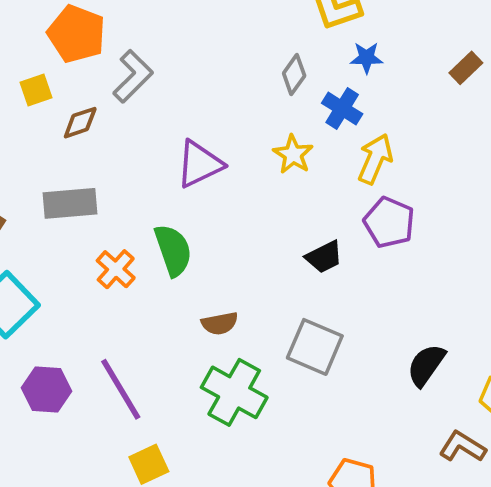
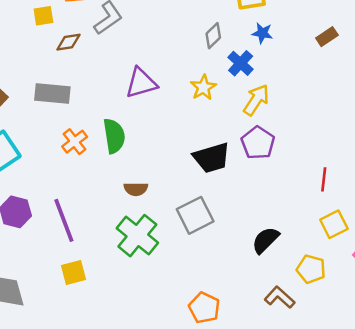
brown rectangle: (466, 68) -> (327, 37), moved
black trapezoid: (324, 257) -> (212, 158), size x1.5
gray square: (315, 347) -> (195, 215), turned 30

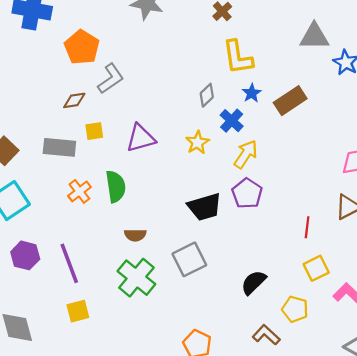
yellow square: (43, 16) -> (94, 131), moved
blue star: (262, 33) -> (252, 93), turned 30
brown rectangle: (327, 37) -> (290, 101), moved, size x1.6

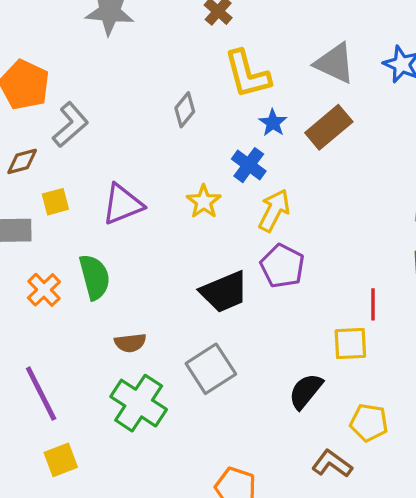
gray triangle: (314, 36) -> (335, 63), moved, turned 32
gray diamond: (207, 95) -> (185, 110), moved
yellow square: (316, 268) -> (350, 343), moved, turned 30

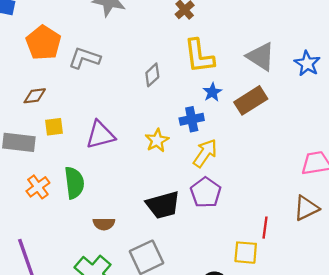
gray L-shape: (70, 125) -> (84, 58), moved, turned -128
blue cross: (249, 165) -> (192, 119), turned 35
brown semicircle: (130, 343) -> (104, 224), moved

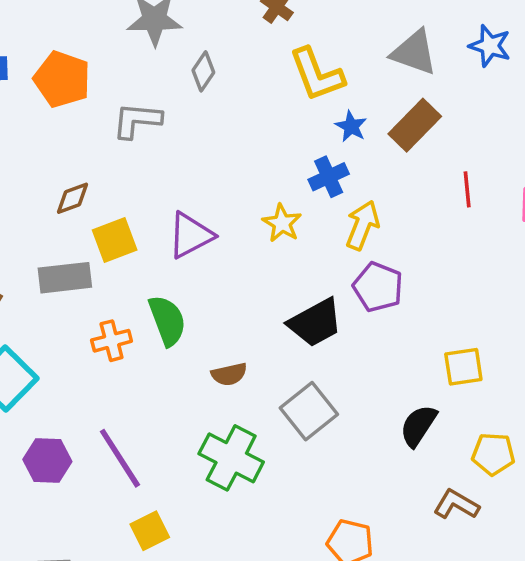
orange pentagon: (43, 43) -> (62, 79), moved
gray diamond: (152, 75) -> (203, 71), moved
yellow square: (54, 127) -> (115, 240), size x1.4
orange cross: (38, 187) -> (112, 341), turned 35
red line: (265, 228) -> (467, 189), moved

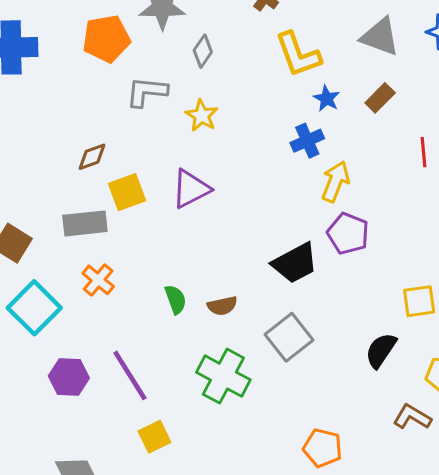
orange pentagon: (62, 79) -> (106, 39), moved, turned -30
brown rectangle: (415, 125) -> (380, 98), size x0.7
yellow star: (282, 223) -> (202, 116), moved
green semicircle: (167, 321) -> (176, 299), moved, size x0.7
orange cross: (112, 341) -> (98, 280), moved, turned -36

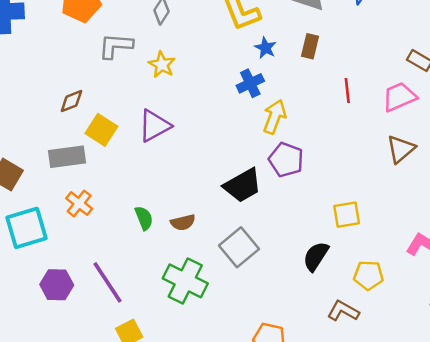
brown rectangle: (380, 98) -> (310, 46), turned -30
yellow square: (127, 192) -> (101, 130), turned -36
cyan square: (34, 308) -> (27, 228), turned 30

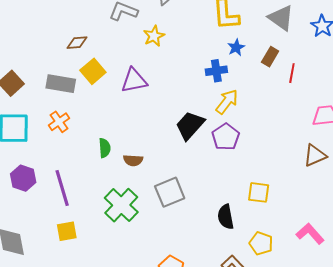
red line: (347, 91) -> (292, 73), moved
black trapezoid: (243, 185) -> (190, 125), moved, turned 144
black semicircle: (316, 256) -> (226, 217), turned -60

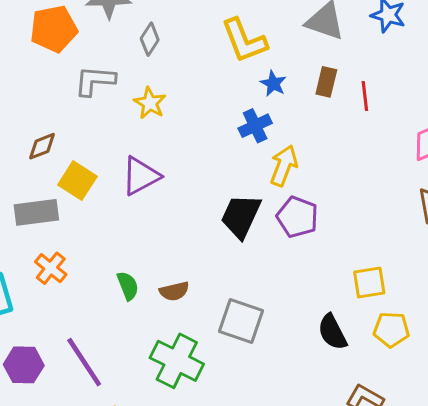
gray square: (170, 192) -> (241, 321), turned -32
yellow pentagon: (261, 243) -> (391, 330), moved

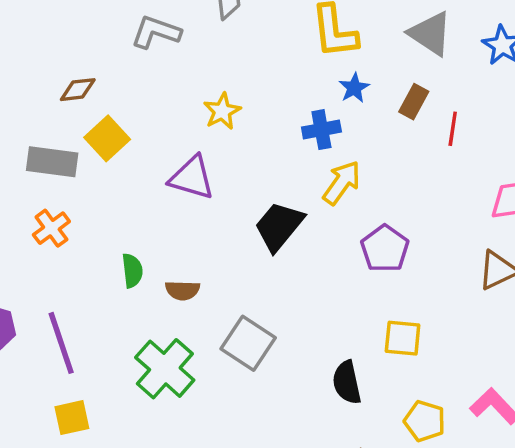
yellow star: (150, 103) -> (222, 111), moved
purple triangle: (141, 176) -> (192, 178), moved, turned 30
purple pentagon: (297, 217) -> (385, 249), moved
yellow pentagon: (391, 330) -> (425, 421), moved

